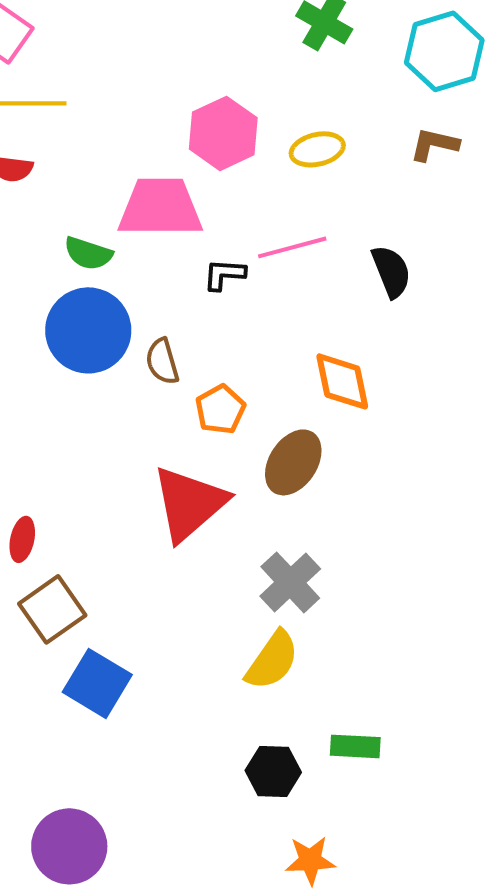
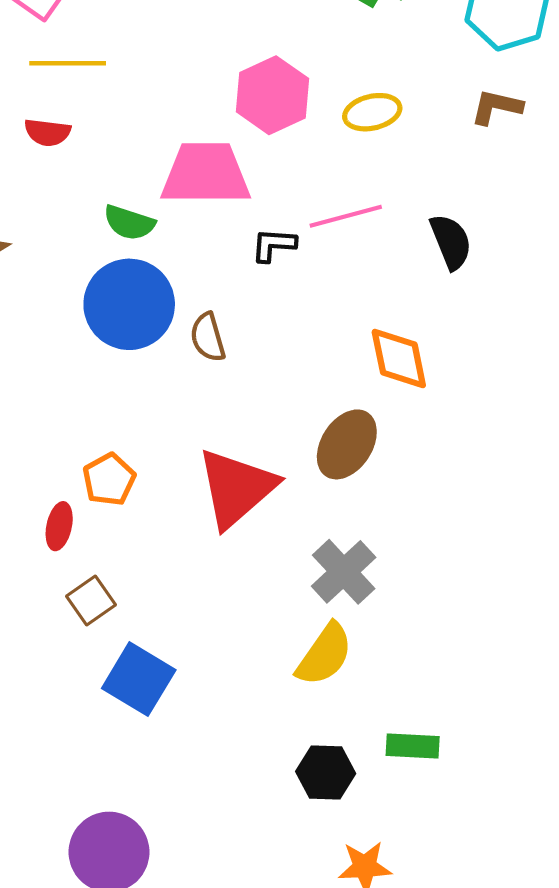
orange pentagon: (220, 409) -> (109, 479), moved
brown square: (52, 609) -> (91, 600), size x0.7

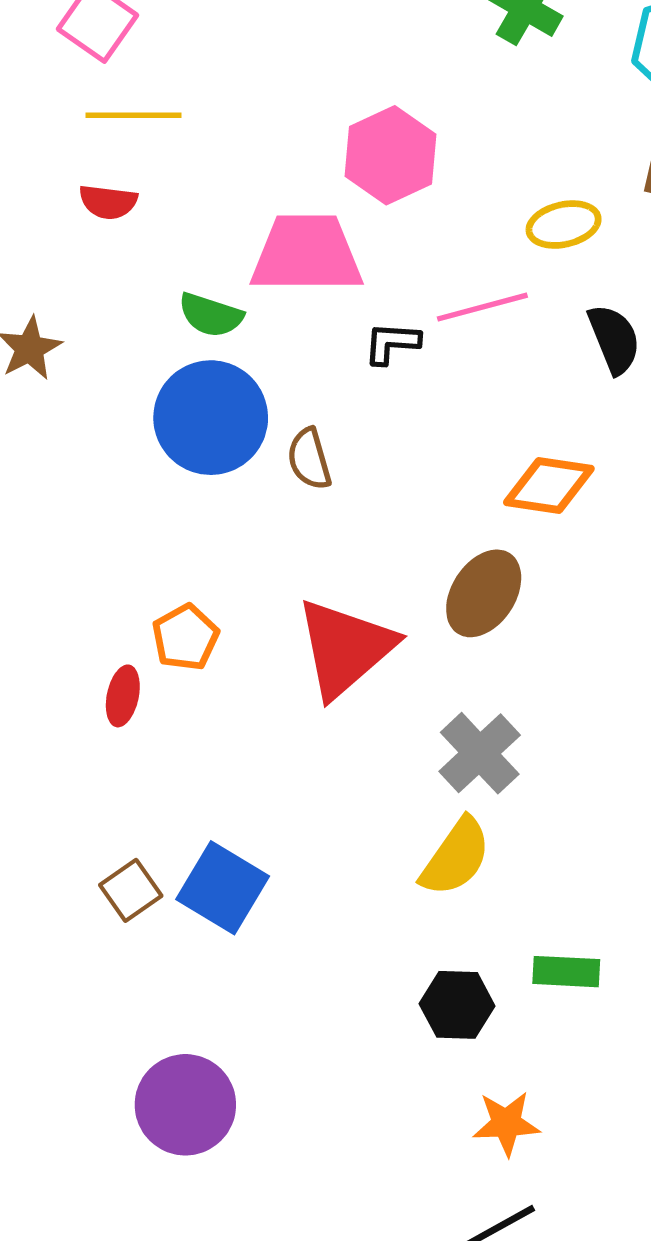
yellow ellipse: (372, 112) -> (564, 225), moved
orange diamond: (399, 358) -> (549, 486), turned -70
brown square: (91, 600) -> (131, 890), moved

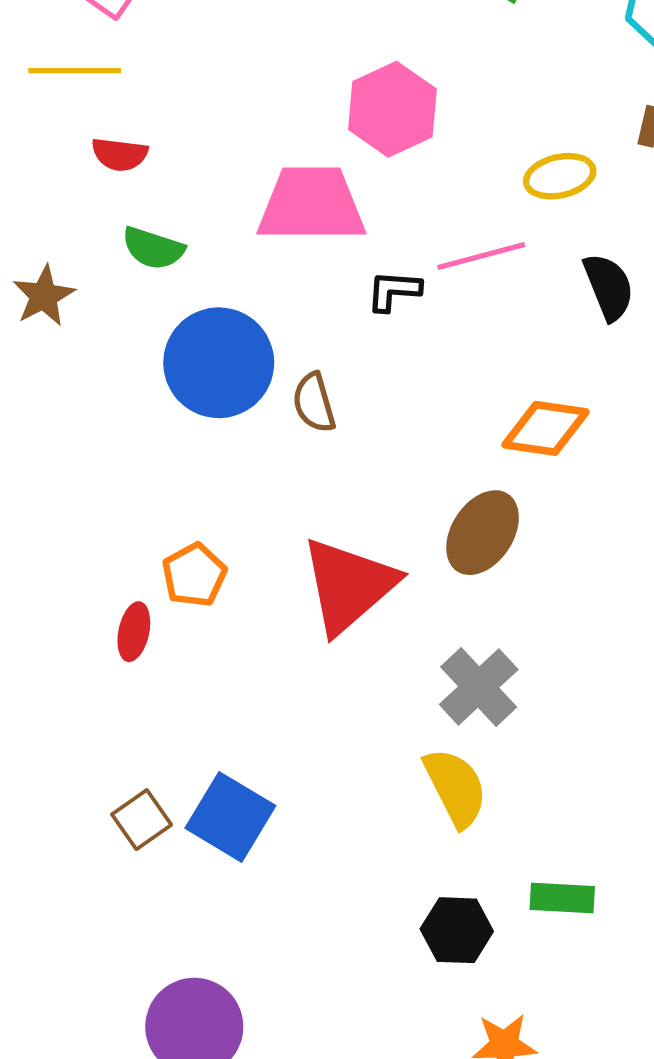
yellow line: (133, 115) -> (75, 71), moved
green semicircle: (211, 315) -> (153, 248), moved
yellow semicircle: (456, 857) -> (455, 787), turned -62

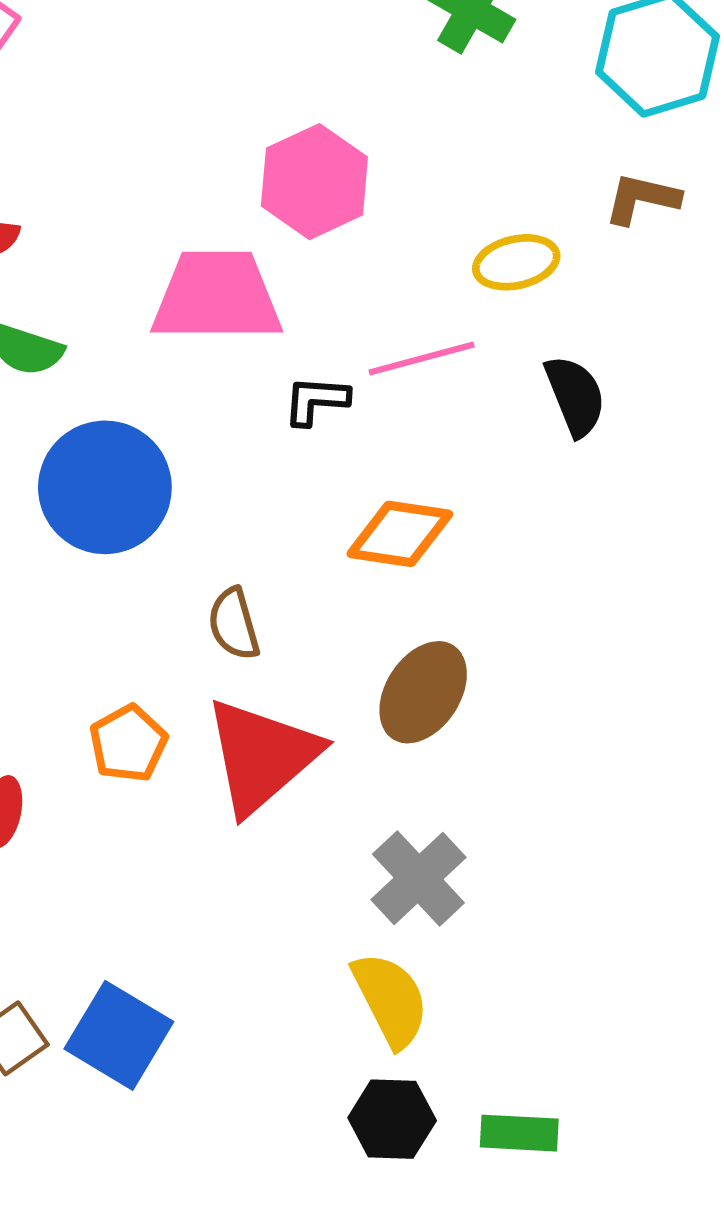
brown semicircle: (314, 403) -> (234, 624), moved
orange diamond: (546, 428) -> (400, 534), moved
orange pentagon: (194, 575) -> (128, 743), moved
black hexagon: (457, 930) -> (392, 1119), moved

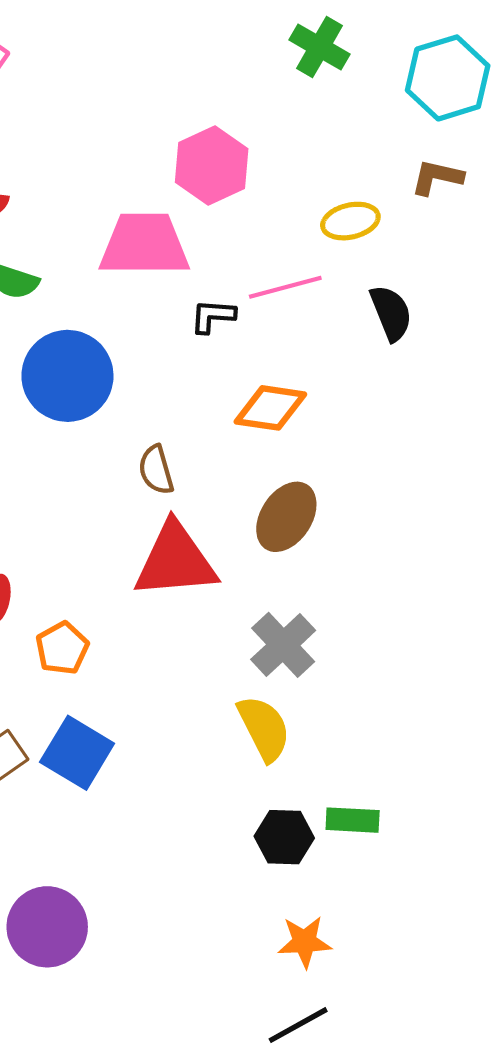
orange pentagon: (128, 743) -> (62, 648), moved
red triangle: (262, 756) -> (175, 561), turned 36
black hexagon: (392, 1119) -> (284, 837), moved

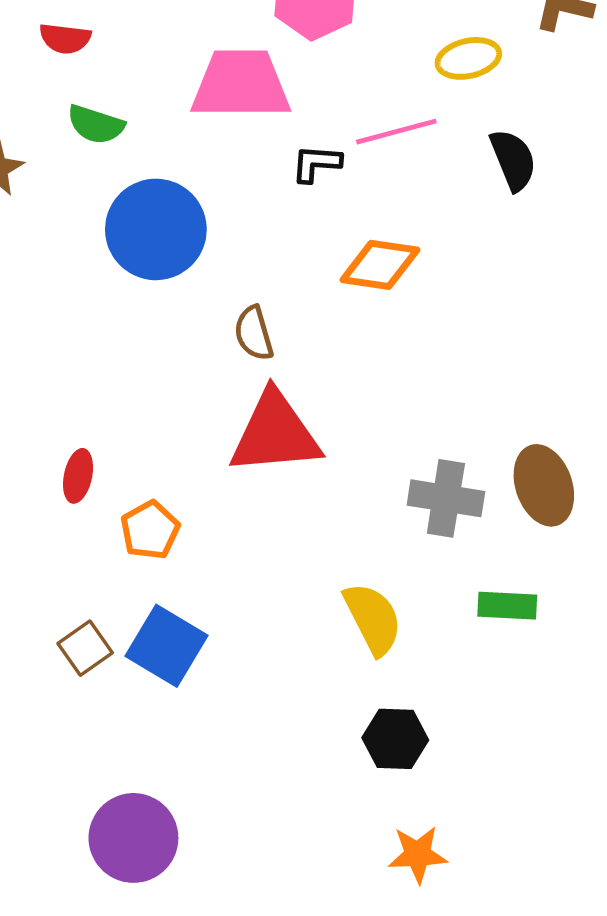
brown ellipse: (286, 517) -> (544, 485), moved, turned -52
gray cross: (283, 645) -> (446, 498), moved, turned -38
green rectangle: (353, 820) -> (507, 606), moved

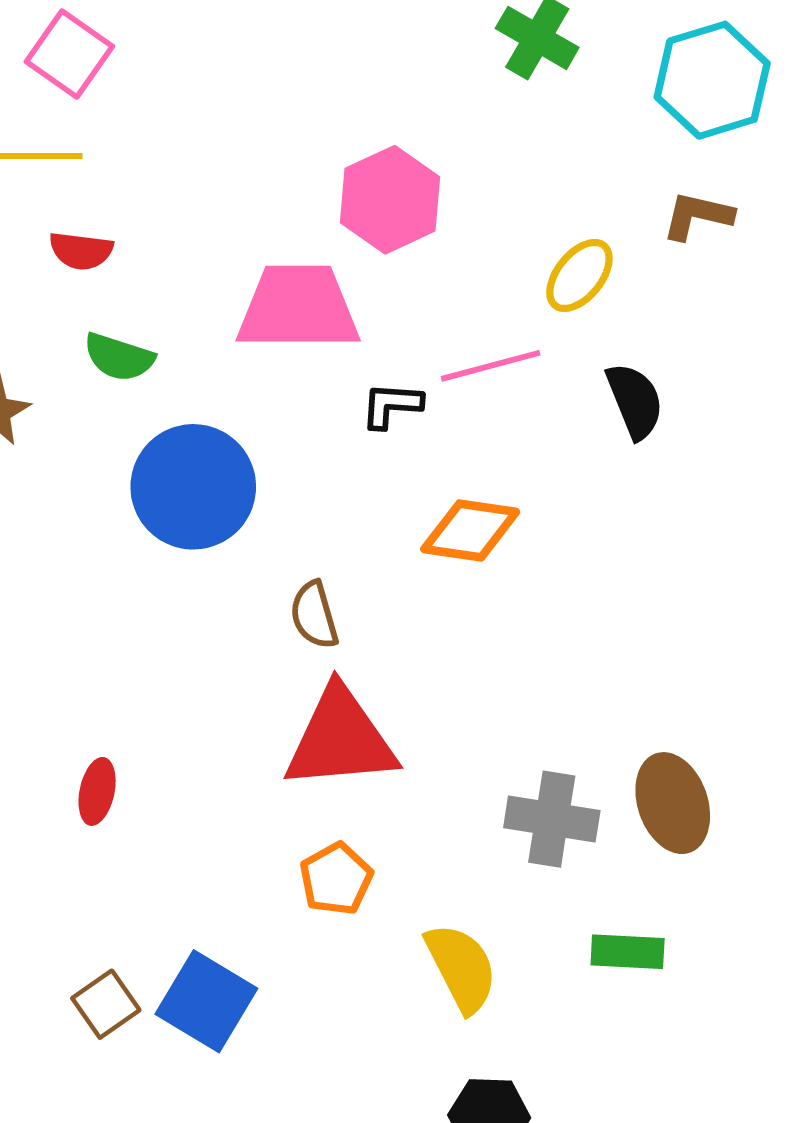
yellow ellipse: (468, 58) -> (579, 275), turned -38
orange pentagon: (150, 530) -> (336, 879), moved

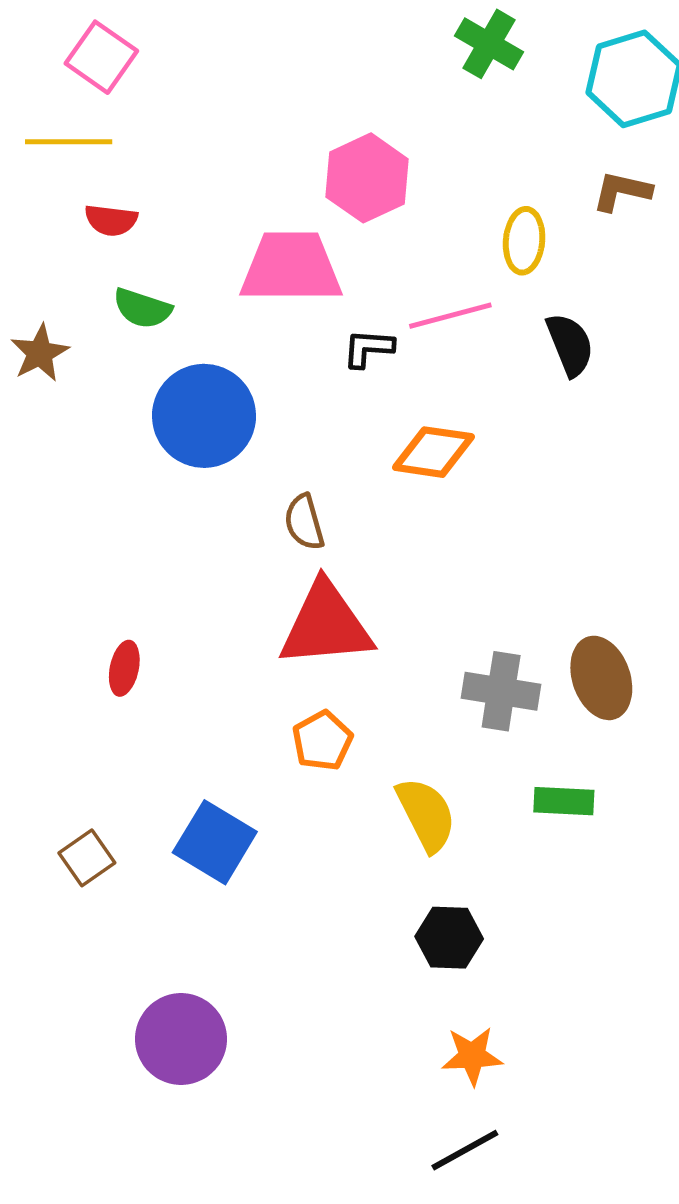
yellow ellipse: (579, 275) -> (524, 241), turned -34
brown square: (106, 1004) -> (87, 858), moved

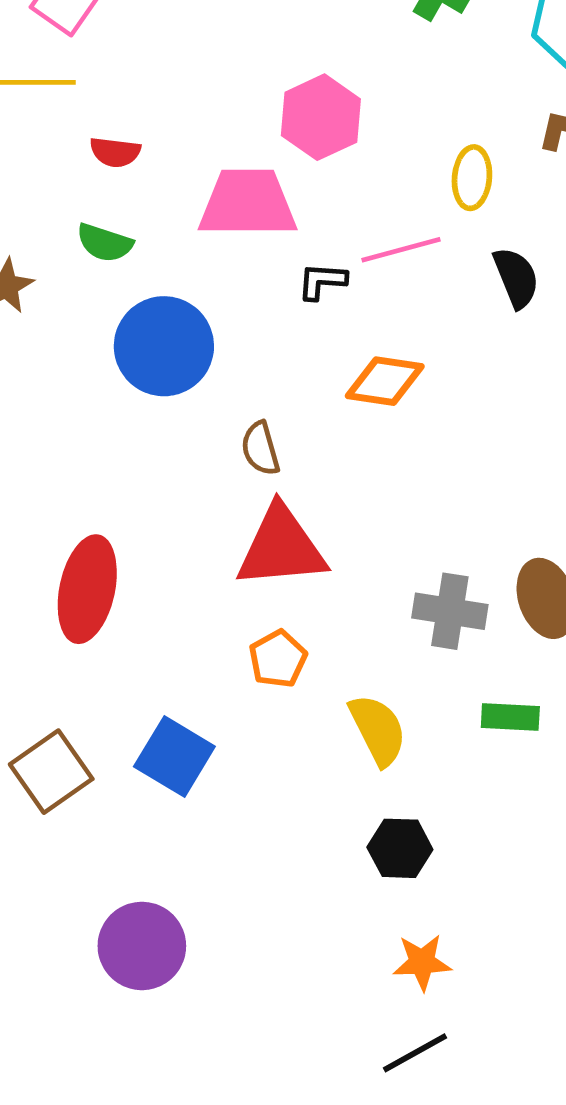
red semicircle: (111, 220) -> (115, 152), moved
red ellipse: (124, 668) -> (87, 589), size x2.0
brown square: (87, 858) -> (51, 772), size x1.5

